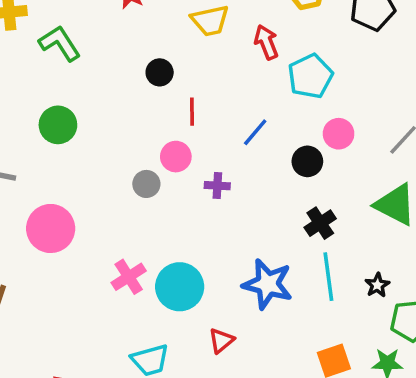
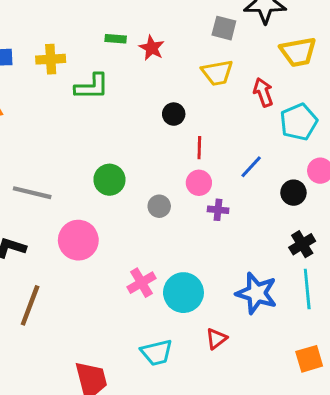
green L-shape: (60, 43) -> (92, 87), turned 120
green circle: (58, 125) -> (109, 180), moved
pink circle: (176, 157) -> (199, 183), moved

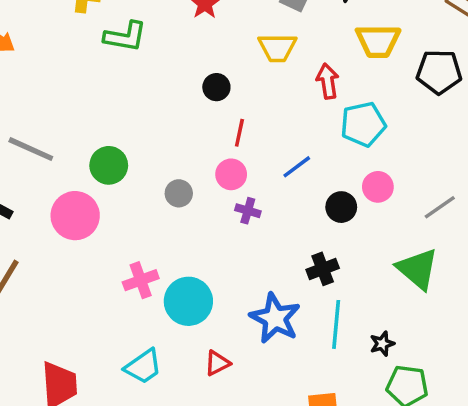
green circle: (109, 180) -> (109, 165), moved
black cross: (302, 244) -> (323, 269), moved
cyan trapezoid: (157, 353) -> (143, 367), turned -32

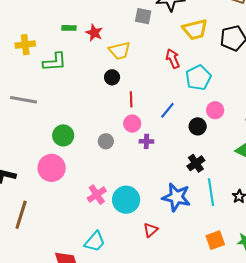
yellow trapezoid: (277, 48) -> (120, 51), moved
gray line: (31, 149) -> (24, 100), moved
cyan trapezoid: (143, 367) -> (95, 242), moved

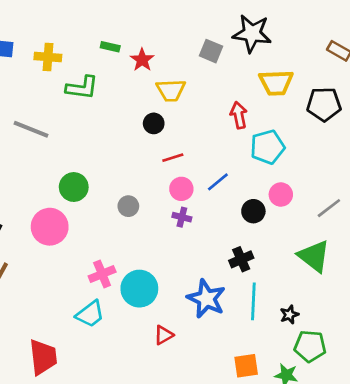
red line: (131, 99) -> (173, 158), turned 63
pink circle: (132, 124) -> (181, 189), moved
cyan trapezoid: (95, 242) -> (90, 314), moved

